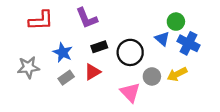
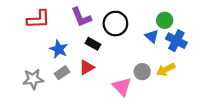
black rectangle: (99, 47) -> (93, 44), turned 48
black circle: (130, 52) -> (115, 24), moved
gray star: (28, 67) -> (33, 79), moved

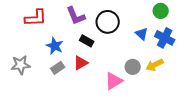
green circle: (165, 20) -> (161, 11), moved
gray star: (33, 79) -> (21, 65), moved
pink triangle: (122, 87) -> (114, 81), turned 42

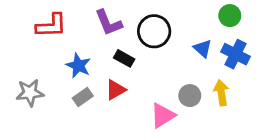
yellow arrow: (155, 65) -> (221, 93), turned 108

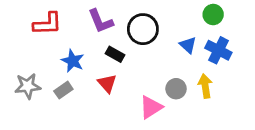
red triangle: (116, 90) -> (107, 83), turned -42
gray rectangle: (83, 97) -> (63, 90), moved

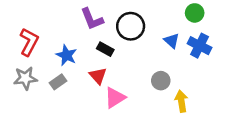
red L-shape: (48, 24) -> (29, 42), moved, turned -60
yellow arrow: (205, 86) -> (181, 101), moved
pink triangle: (151, 107) -> (115, 98), moved

